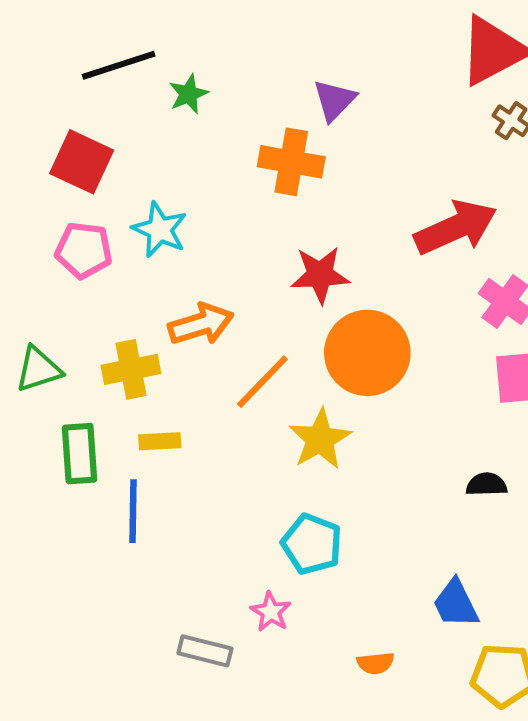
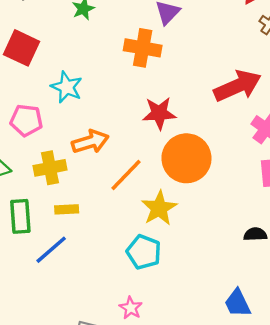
pink pentagon: (84, 250) -> (26, 120), moved
blue line: (133, 511) -> (51, 250), turned 48
cyan pentagon: (312, 544) -> (144, 252), moved

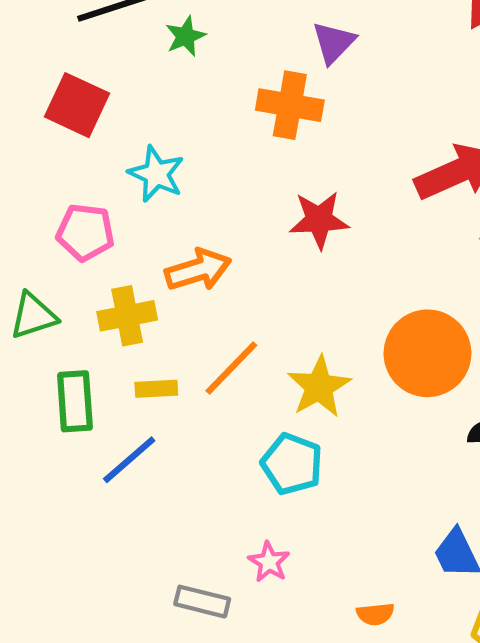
orange circle: (186, 158) -> (427, 353), moved
orange line: (126, 175) -> (231, 368), moved

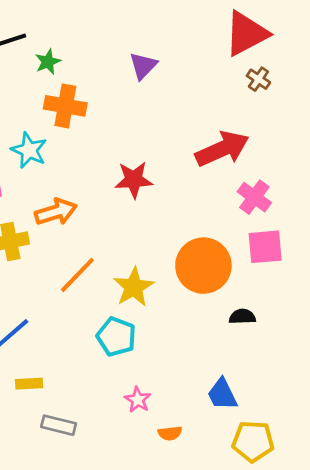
orange cross: (290, 105) -> (65, 106), moved
yellow rectangle: (156, 389) -> (29, 384), moved
pink star: (269, 562) -> (138, 400), moved

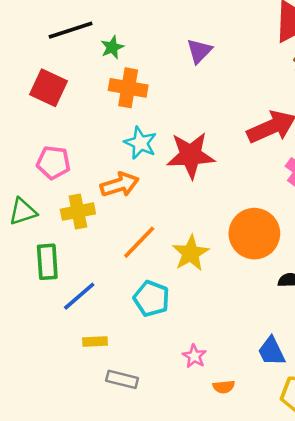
cyan star: (29, 150) -> (140, 143), moved
red star: (134, 180) -> (191, 155), size x1.4
cyan pentagon: (116, 337) -> (151, 299), moved

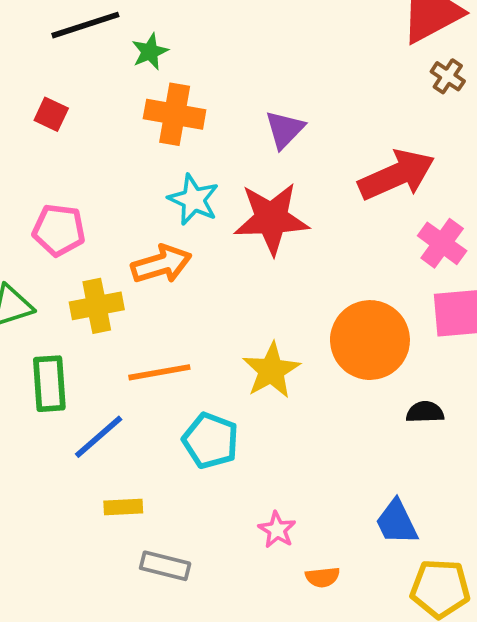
purple triangle: (199, 51) -> (285, 129), moved
red square: (49, 88) -> (51, 114), size x0.6
orange line: (139, 242) -> (159, 372), moved, turned 36

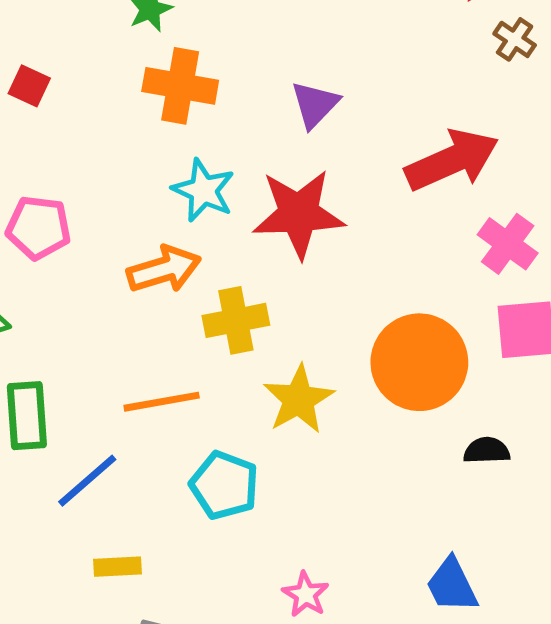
yellow cross: (97, 306) -> (236, 320), moved

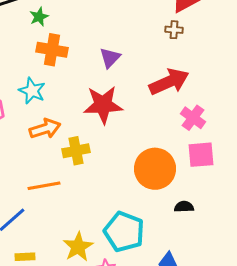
brown cross: (515, 39) -> (174, 30), moved, turned -30
cyan star: (203, 190) -> (32, 91), moved
yellow star: (299, 399) -> (78, 247), moved
cyan pentagon: (224, 485) -> (124, 232), moved, size x1.4

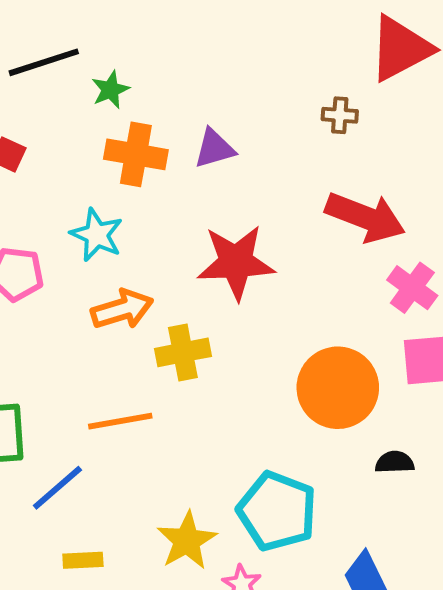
brown cross: (174, 30) -> (340, 115), moved
purple triangle: (110, 58) -> (214, 149), moved, turned 30
red arrow: (169, 82) -> (365, 217), turned 45

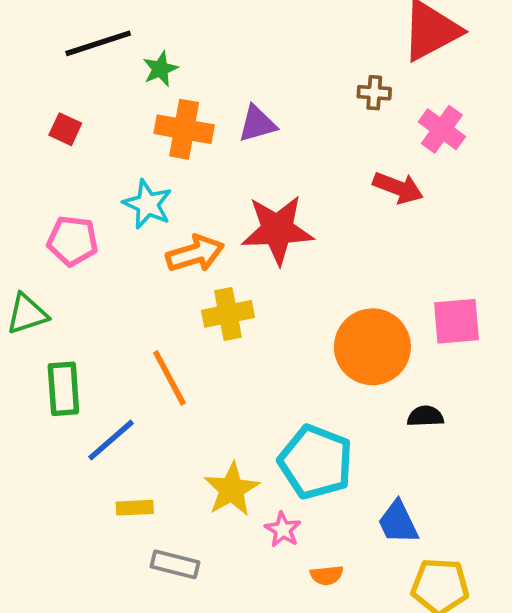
red arrow: (365, 217) -> (398, 188), size x0.7
pink cross: (412, 288) -> (442, 129), moved
orange arrow: (122, 309) -> (195, 254), moved
orange line: (120, 421) -> (169, 378), turned 72

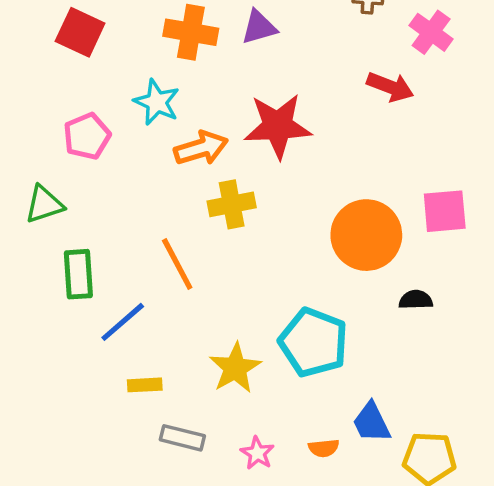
red square: (65, 129) -> (80, 32), size x1.6
pink pentagon: (73, 241) -> (87, 136), turned -30
blue trapezoid: (398, 522) -> (371, 422), moved
pink star: (283, 530) -> (257, 453), moved

